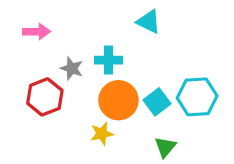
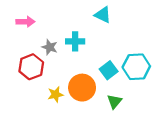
orange circle: (118, 100) -> (82, 88), moved
yellow star: (102, 134) -> (55, 94), moved

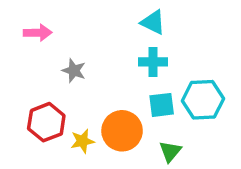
cyan cross: (75, 41) -> (153, 62), moved
red hexagon: (31, 67) -> (46, 122), moved
cyan square: (109, 70) -> (162, 105), turned 30

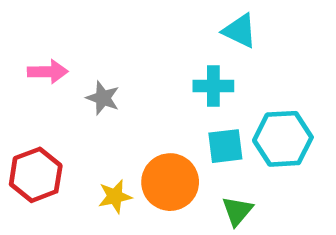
cyan triangle: (153, 22) -> (240, 31), moved
pink arrow: (38, 33) -> (48, 72), moved
red hexagon: (46, 122) -> (36, 175), moved

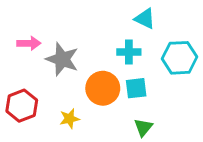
gray star: (103, 98) -> (62, 59), size x1.6
cyan hexagon: (283, 139) -> (180, 58), moved
orange circle: (170, 182) -> (103, 88), moved

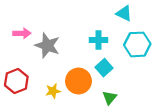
cyan triangle: (145, 19) -> (124, 13), moved
orange circle: (103, 88) -> (78, 81), moved
cyan square: (136, 88) -> (104, 68), turned -35

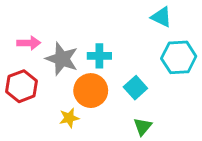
cyan cross: (98, 40) -> (99, 56), moved
red hexagon: (16, 81) -> (22, 86), moved
orange circle: (78, 81) -> (91, 91), moved

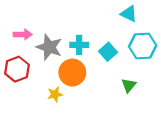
cyan square: (135, 88) -> (108, 52), moved
green triangle: (143, 127) -> (129, 85), moved

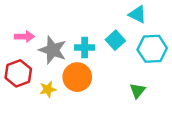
cyan square: (108, 52) -> (115, 40), moved
yellow star: (55, 94) -> (48, 89), moved

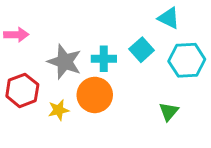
pink arrow: (24, 37) -> (16, 35), moved

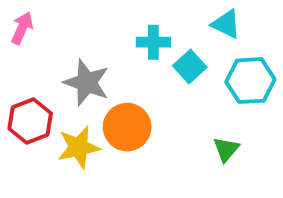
pink arrow: (16, 35) -> (22, 28), moved, turned -65
cyan cross: (104, 59) -> (153, 42), moved
yellow star: (59, 110) -> (79, 147), size x1.5

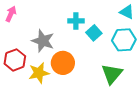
cyan triangle: (226, 24) -> (127, 12), moved
green triangle: (226, 149) -> (112, 74), size x1.6

